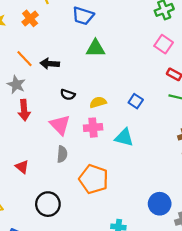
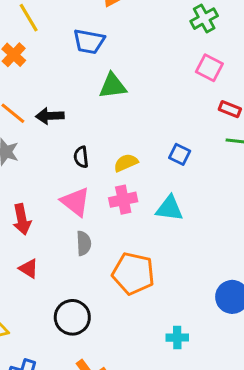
black semicircle: (68, 95) -> (81, 157), turned 72
red arrow: (24, 110) -> (22, 219), moved

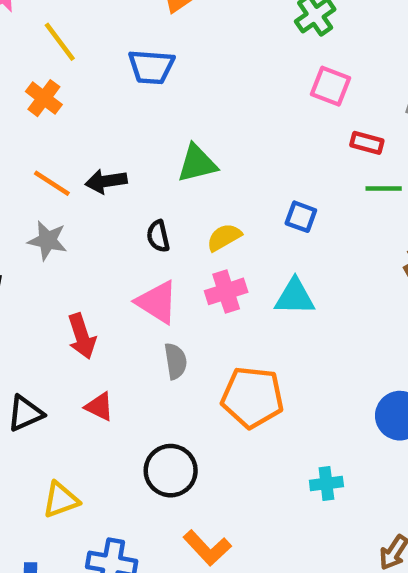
green triangle: (113, 86) -> (197, 163), moved

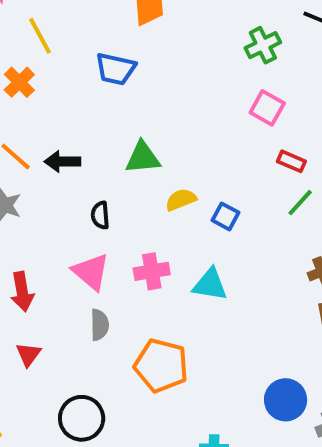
green line: (384, 188) -> (300, 203), turned -56
yellow semicircle: (224, 237) -> (181, 200), moved
red triangle: (99, 407) -> (28, 354), turned 32

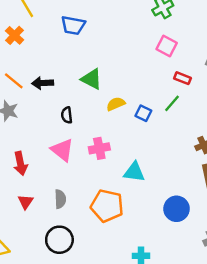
green triangle: (143, 158) -> (92, 79), turned 35
green line: (300, 203) -> (172, 103), moved
cyan triangle: (210, 284) -> (134, 172), moved
gray semicircle: (100, 325) -> (60, 199), moved
blue circle: (286, 400) -> (177, 209), moved

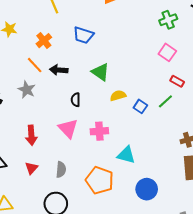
blue trapezoid: (73, 25) -> (83, 35), moved
orange cross: (15, 35) -> (44, 41), moved
blue circle: (177, 209) -> (147, 189), moved

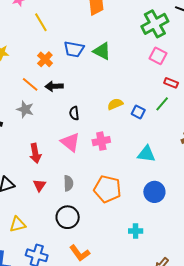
green cross: (168, 20) -> (155, 24), size x1.5
orange cross: (44, 41) -> (45, 59), moved
green triangle: (100, 72) -> (102, 51), moved
cyan triangle: (126, 155) -> (146, 154), moved

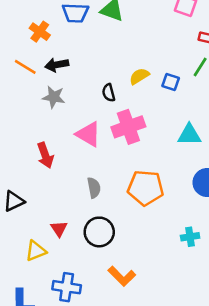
gray star: (25, 109) -> (54, 97), moved
black semicircle: (74, 113) -> (109, 93), moved
pink cross: (101, 141) -> (128, 127), size x1.4
red triangle: (39, 185) -> (59, 229), moved

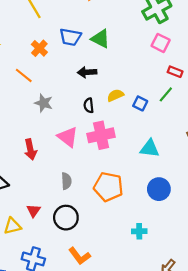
black arrow: (57, 65) -> (87, 72), moved

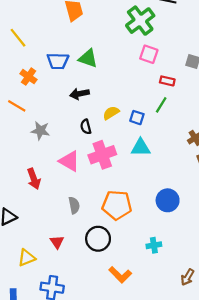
cyan triangle: (150, 148) -> (141, 148), moved
red triangle: (34, 211) -> (57, 242), moved
black circle: (66, 218) -> (98, 239), moved
orange L-shape: (79, 256) -> (120, 275), moved

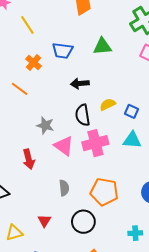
green triangle: (88, 58) -> (102, 46), moved, turned -30
black semicircle: (86, 127) -> (83, 115), size x1.5
gray star: (40, 131) -> (45, 125), moved

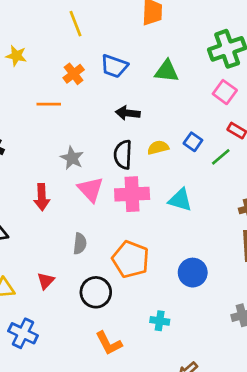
orange line: (20, 89) -> (49, 104), turned -48
blue square: (132, 111) -> (193, 142), moved

